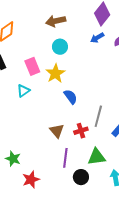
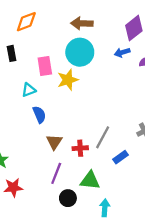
cyan circle: (60, 47) -> (80, 52), size x1.6
blue semicircle: (71, 97) -> (39, 115), moved

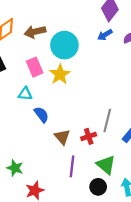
brown arrow: (82, 23) -> (35, 32), moved
cyan triangle: (29, 90) -> (25, 94), turned 40
green triangle: (90, 181) -> (106, 165), turned 48
black circle: (68, 198) -> (98, 187), moved

